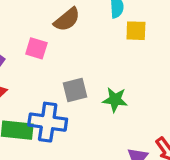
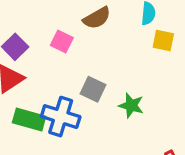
gray square: (75, 90) -> (93, 89), turned 30

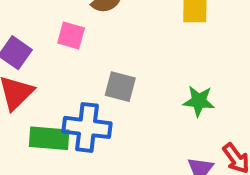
green star: (131, 105) -> (199, 101), moved

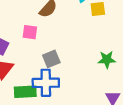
gray square: (120, 87) -> (51, 59), moved, turned -30

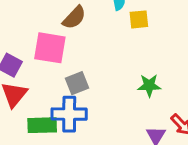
pink square: (30, 32) -> (50, 48), size x1.6

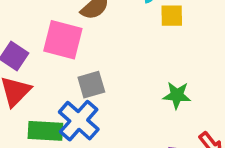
blue cross: (69, 114) -> (79, 121), turned 36

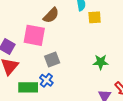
blue cross: (79, 121) -> (46, 80), size x0.6

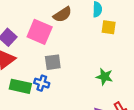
blue cross: (46, 80) -> (42, 83), turned -32

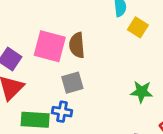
brown semicircle: (62, 14) -> (77, 45), moved, turned 126
yellow square: (109, 27) -> (138, 27), turned 32

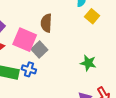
pink square: (50, 46) -> (25, 40), moved
gray square: (72, 83) -> (39, 50), turned -35

